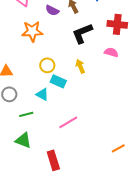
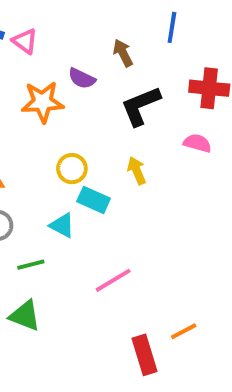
purple semicircle: (52, 10) -> (82, 78), moved
orange line: (118, 148) -> (184, 331), moved
red rectangle: (53, 160) -> (144, 355), moved

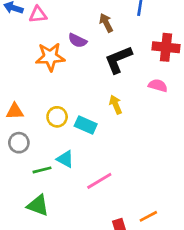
pink triangle: (25, 41) -> (38, 15), turned -42
yellow circle: (72, 169) -> (57, 117), moved
cyan triangle: (62, 225) -> (65, 159), moved

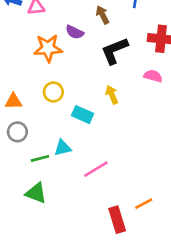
yellow circle: (57, 117) -> (53, 92), moved
cyan triangle: (65, 159) -> (63, 148), turned -42

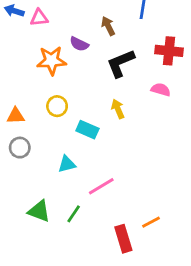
green line: (40, 158) -> (74, 214), moved, turned -42

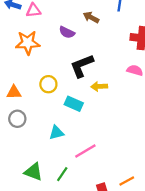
brown arrow: (108, 26) -> (91, 17), turned -35
orange star: (52, 61) -> (28, 43), moved
black L-shape: (121, 63) -> (82, 66), moved
yellow arrow: (118, 109) -> (99, 86), turned -70

